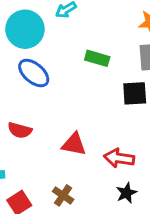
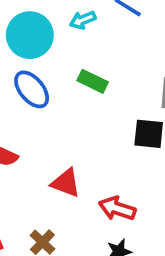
green rectangle: (97, 58) -> (93, 81), moved

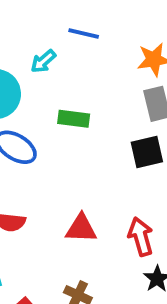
red arrow: (117, 208) -> (141, 237), turned 75

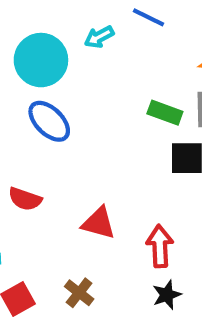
green rectangle: (74, 119) -> (165, 113), moved

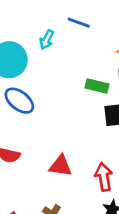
cyan arrow: (99, 37) -> (47, 40), turned -30

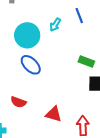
blue line: (79, 23) -> (79, 16), turned 42

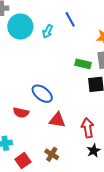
cyan circle: (27, 35) -> (20, 27), moved
blue ellipse: (31, 65) -> (42, 94), moved

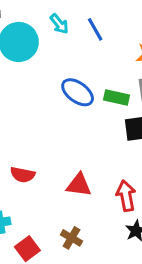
cyan arrow: (48, 31) -> (59, 24), moved, turned -64
blue ellipse: (42, 94) -> (78, 92), moved

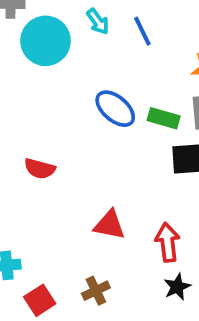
red semicircle: (23, 175) -> (40, 169), moved
brown cross: (71, 238) -> (96, 291), turned 30

